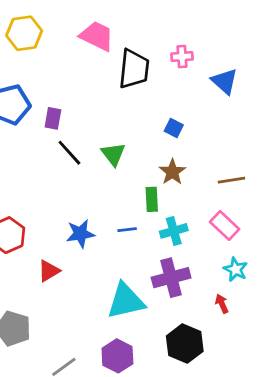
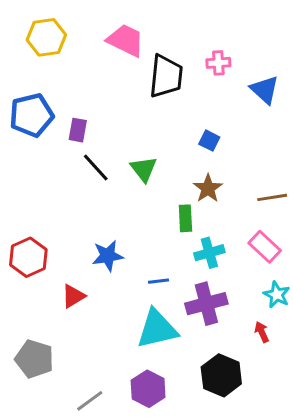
blue line: (127, 230) -> (159, 281), moved

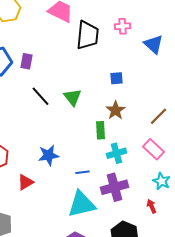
purple rectangle: (78, 130) -> (26, 61), moved
blue square: (209, 141) -> (116, 78), turned -32
brown line: (272, 197) -> (158, 116), turned -36

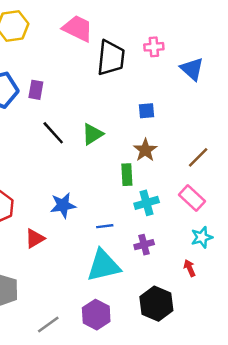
green triangle: (72, 97) -> (92, 134), turned 36
cyan star: (162, 181) -> (202, 237), turned 30
purple cross: (114, 187) -> (144, 245), size x0.6

